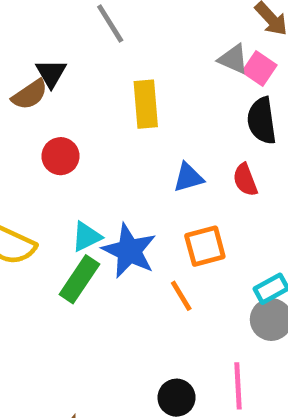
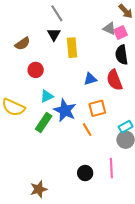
pink square: (259, 69) -> (121, 33), turned 32
black triangle: (51, 73) -> (54, 35), moved
red semicircle: (245, 180) -> (114, 80), size x1.5
cyan triangle: (87, 237) -> (47, 96), moved

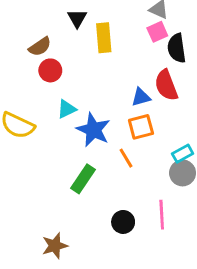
pink square: (121, 33) -> (157, 32), moved
brown semicircle: (22, 44) -> (40, 47), moved
blue triangle: (90, 79) -> (141, 97), moved
green rectangle: (44, 122) -> (83, 179), moved

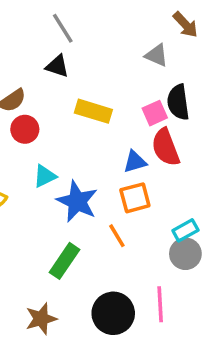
black triangle: (77, 18) -> (57, 66), turned -42
pink square: (157, 32) -> (155, 113), moved
yellow rectangle: (104, 38) -> (93, 111), moved, turned -68
black circle: (123, 222) -> (113, 313), size x1.5
brown star: (55, 246) -> (41, 319), moved

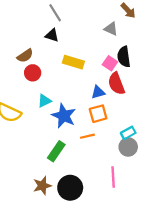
pink square: (155, 113) -> (110, 63), turned -32
orange line: (117, 236) -> (87, 136), turned -72
black circle: (113, 313) -> (70, 188), moved

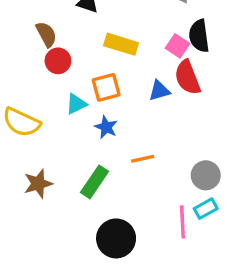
brown semicircle: (25, 56) -> (46, 34), turned -84
orange square: (98, 114) -> (106, 87), moved
blue star: (64, 116) -> (106, 127), size x0.6
cyan rectangle: (128, 133) -> (206, 209), moved
brown star: (42, 186) -> (38, 184), moved

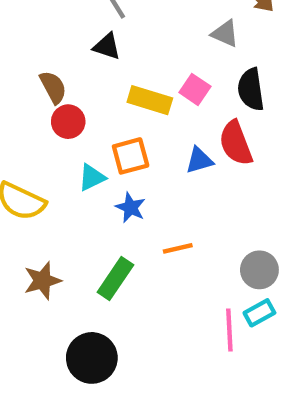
pink square: (177, 46) -> (195, 89), moved
black circle: (116, 238) -> (92, 358), moved

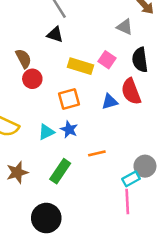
cyan triangle: (92, 177) -> (46, 132), moved
cyan rectangle: (259, 313) -> (131, 179), moved

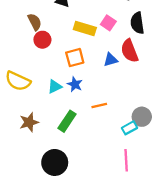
pink line: (127, 202) -> (126, 160), moved

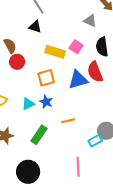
blue triangle: (111, 60) -> (78, 80), size x1.5
pink line: (126, 160) -> (78, 167), moved

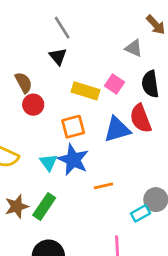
black triangle: (35, 27) -> (58, 56), turned 32
blue star: (46, 102) -> (73, 160), size x1.6
cyan triangle: (28, 104) -> (48, 162), turned -40
green rectangle: (39, 135) -> (44, 206), moved

